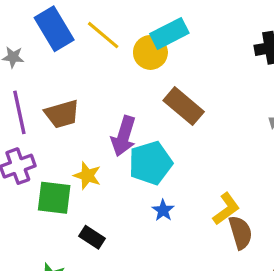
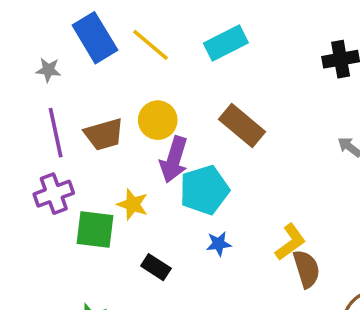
yellow circle: (150, 52) -> (158, 120), moved
blue star: (163, 210) -> (219, 244), turned 30
black rectangle: (92, 237) -> (156, 267), moved

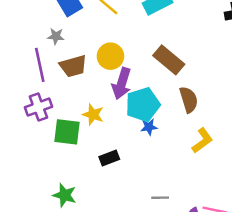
gray star: (48, 70) -> (56, 36), moved
blue star: (219, 244) -> (149, 127), moved
black rectangle: (156, 267) -> (109, 158), turned -54
brown semicircle: (307, 269) -> (189, 100), moved

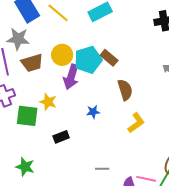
gray star: (56, 36) -> (18, 39), size x1.6
brown rectangle: (169, 60) -> (109, 58), size x0.7
cyan pentagon: (143, 105) -> (88, 60), moved

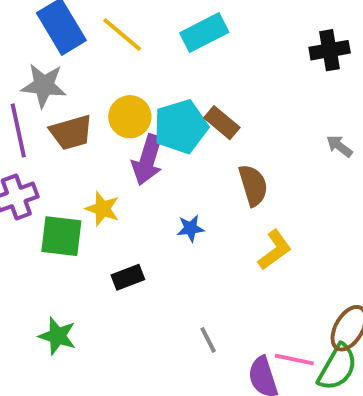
gray line: (102, 169) -> (208, 340), turned 64

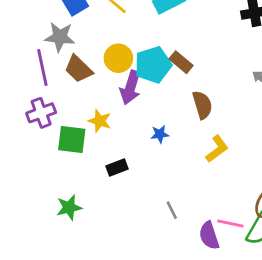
brown trapezoid: (71, 132) -> (78, 69), turned 60
green star: (57, 336) -> (69, 207), turned -30

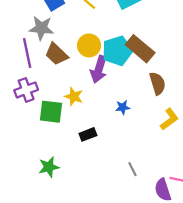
brown rectangle: (181, 62) -> (140, 49), size x1.5

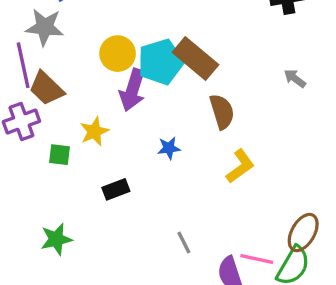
brown trapezoid: (56, 54) -> (46, 88), moved
yellow star: (74, 96) -> (94, 131), turned 30
green square: (51, 112) -> (60, 155), size x0.6

